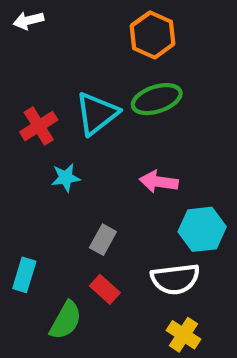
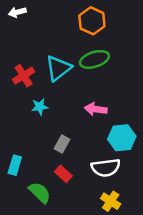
green semicircle: (66, 320) -> (40, 193), turned -75

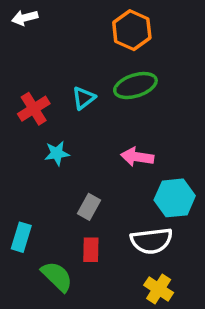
cyan triangle: (58, 68) -> (84, 98), size x0.6
red rectangle: (63, 174) -> (91, 250), turned 49

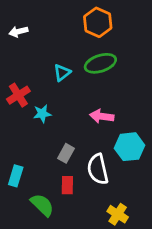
white arrow: (25, 18) -> (18, 32), moved
red cross: (34, 109) -> (18, 95), moved
white semicircle: (151, 241) -> (98, 169), moved, turned 84

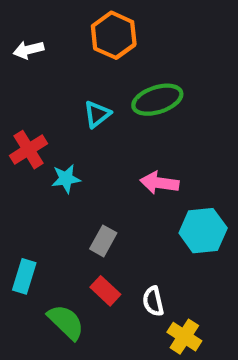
orange hexagon: (98, 22) -> (114, 35), moved
white semicircle: (98, 169) -> (153, 301), moved, size x0.6
red rectangle: (67, 185) -> (105, 291), turned -48

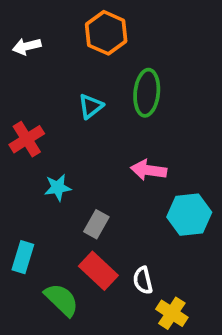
green ellipse: (157, 100) -> (147, 93), turned -66
cyan star: (66, 179) -> (58, 188), moved
red rectangle: (105, 291) -> (98, 271), size x1.4

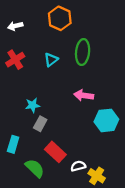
red cross: (27, 139) -> (15, 60), moved
gray rectangle: (96, 224) -> (40, 124), moved
white semicircle: (143, 280) -> (78, 166), moved, turned 88

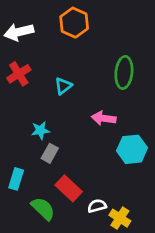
white arrow: (15, 26) -> (19, 32), size x1.5
green ellipse: (83, 52) -> (124, 72), moved
cyan triangle: (51, 60) -> (63, 86), moved

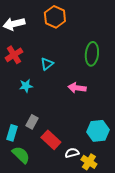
cyan star: (40, 130) -> (26, 86), moved
cyan hexagon: (132, 149) -> (98, 131), moved
gray rectangle: (50, 153) -> (32, 122), moved
green semicircle: (43, 209) -> (21, 155), moved

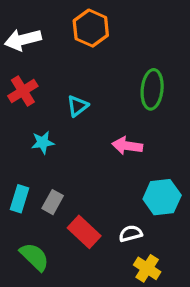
cyan hexagon: (98, 131) -> (162, 197), moved
cyan rectangle: (12, 133) -> (20, 199), moved
white semicircle: (72, 153) -> (131, 234), moved

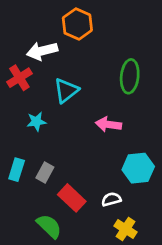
white arrow: (23, 40) -> (42, 51), moved
cyan triangle: (78, 106) -> (66, 90), size x1.4
green semicircle: (34, 257) -> (49, 226), moved

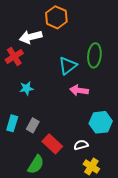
cyan triangle: (66, 90) -> (68, 66), moved
green semicircle: (49, 226) -> (36, 164), turned 78

